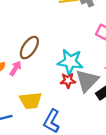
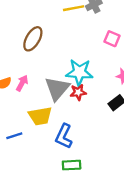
brown ellipse: (29, 48) -> (33, 39), moved
gray triangle: (87, 81) -> (57, 89), moved

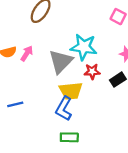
red star: (78, 92) -> (92, 71), moved
yellow trapezoid: (40, 116) -> (71, 91), moved

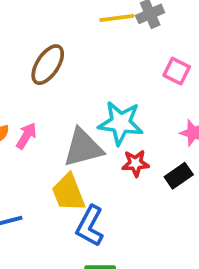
gray triangle: (61, 61) -> (83, 148), turned 32
yellow trapezoid: (71, 91) -> (68, 193), moved, turned 75

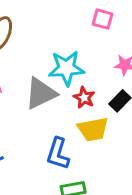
red star: (136, 163) -> (84, 98), turned -30
yellow trapezoid: (68, 193) -> (93, 129), moved, turned -68

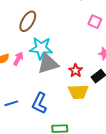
cyan star: (66, 68) -> (41, 48), moved
blue L-shape: (58, 154) -> (39, 103), moved

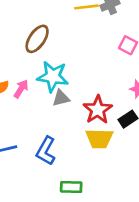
gray triangle: (48, 64) -> (61, 98), size x0.6
red star: (76, 71) -> (98, 110), size x1.5

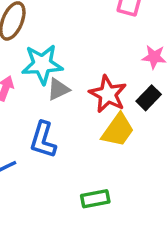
yellow trapezoid: (99, 139) -> (118, 130), turned -44
blue L-shape: (46, 151) -> (43, 140), moved

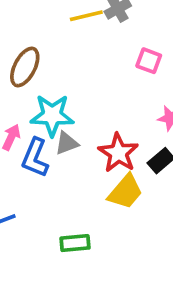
blue L-shape: (43, 140) -> (35, 158), moved
green rectangle: (95, 199) -> (75, 243), moved

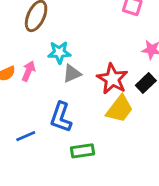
cyan star: (52, 115) -> (59, 52), size x0.7
blue L-shape: (35, 158) -> (61, 117), moved

